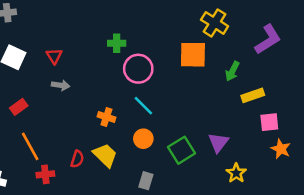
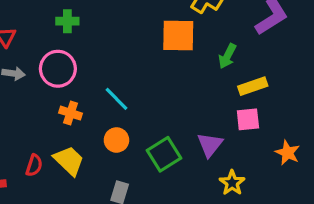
green cross: (117, 43) -> (67, 21), moved
pink circle: (138, 69) -> (58, 69), moved
pink square: (269, 122) -> (248, 119), moved

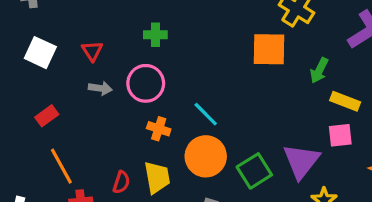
yellow rectangle: (253, 86) -> (345, 101), turned 40
orange circle: (116, 140) -> (206, 156), size x1.6
purple triangle: (210, 145) -> (301, 161), size x1.4
yellow trapezoid: (69, 161) -> (157, 177), turned 36

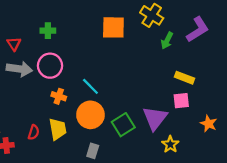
green cross: (155, 35) -> (48, 31), moved
orange square: (269, 49) -> (113, 27), moved
green arrow: (319, 70) -> (167, 40), moved
gray arrow: (100, 88) -> (19, 69), size x1.6

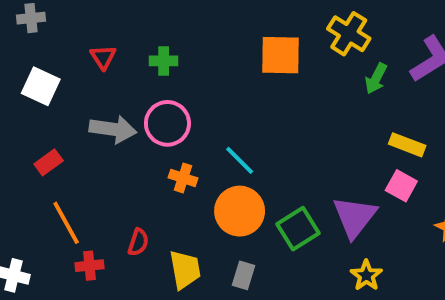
red triangle: (14, 44) -> (103, 57), moved
pink square: (181, 101) -> (401, 186), turned 35
yellow trapezoid: (58, 129) -> (185, 270), moved
yellow star: (170, 144) -> (366, 275), moved

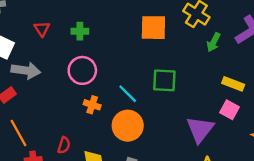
gray arrow: (113, 129) -> (26, 70), moved
green square: (298, 229) -> (164, 80), moved, turned 35

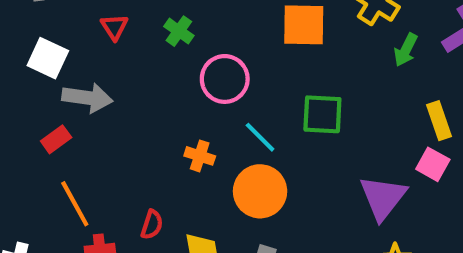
green cross: (80, 31) -> (179, 31), turned 35
pink circle: (82, 70) -> (225, 79), moved
yellow rectangle: (233, 84) -> (439, 121), turned 50

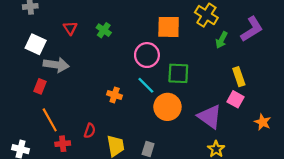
pink circle: (225, 79) -> (147, 55), moved
red rectangle: (56, 139) -> (40, 86), turned -32
orange circle: (260, 191) -> (167, 107), moved
purple triangle: (383, 198) -> (210, 117), turned -32

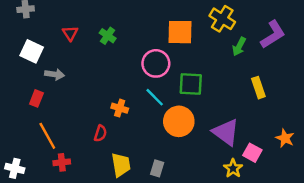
gray arrow: (56, 65) -> (55, 74), size x0.7
pink square: (236, 99) -> (252, 153), moved
red semicircle: (90, 131) -> (100, 133), moved

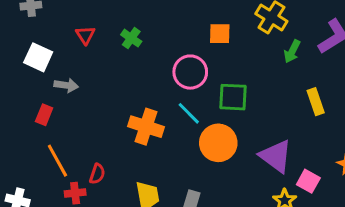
orange square: (180, 32) -> (220, 34), size x0.7
orange cross: (120, 108) -> (146, 127), size x1.6
red semicircle: (100, 133) -> (97, 174), moved

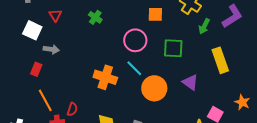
red triangle: (85, 35) -> (55, 15), moved
green square: (233, 97) -> (173, 48), moved
yellow rectangle: (316, 102) -> (220, 60), size x1.4
purple triangle: (276, 156) -> (190, 82), moved, size x0.7

